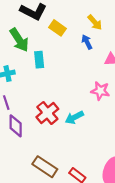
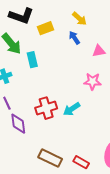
yellow rectangle: (57, 28) -> (46, 28), turned -49
red cross: (47, 113) -> (46, 108), turned 30

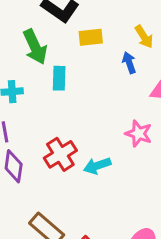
red cross: (46, 108) -> (60, 154), turned -30

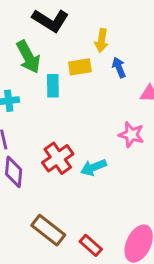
yellow rectangle: (91, 37) -> (80, 67), moved
yellow arrow: (144, 37) -> (102, 40), moved, turned 45

